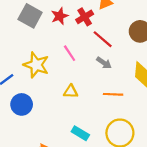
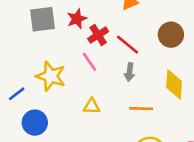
gray square: (30, 16) -> (42, 19), turned -35
red cross: (85, 17) -> (98, 35), moved
gray arrow: (104, 63) -> (130, 72), turned 64

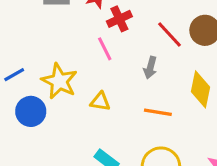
red line: (128, 45) -> (169, 34), moved
yellow star: (51, 76) -> (59, 81), moved

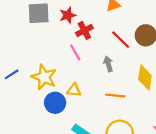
gray arrow: (150, 68) -> (108, 64), turned 152
blue circle: (31, 111) -> (55, 103), moved

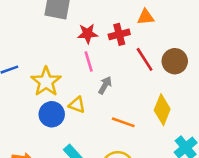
red star: (68, 15) -> (88, 34), moved
red cross: (84, 30) -> (119, 34), moved
gray arrow: (108, 64) -> (105, 85), moved, turned 32

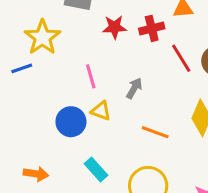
pink line: (89, 62) -> (91, 76), moved
yellow star: (46, 82) -> (42, 37), moved

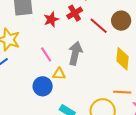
gray arrow: (134, 88) -> (75, 53), size x1.6
orange line: (155, 132) -> (122, 92), moved

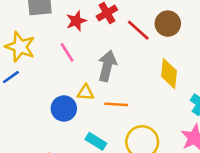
pink line: (46, 54) -> (67, 53), moved
orange line: (122, 92) -> (116, 104), moved

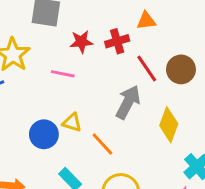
pink line: (67, 53) -> (63, 74), turned -60
gray arrow: (107, 66) -> (128, 102), moved
orange line: (116, 104) -> (102, 144), turned 30

